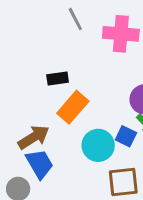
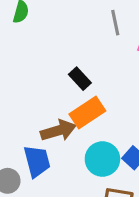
black rectangle: (58, 79) -> (80, 79), turned 40
brown arrow: (34, 137) -> (58, 131), moved

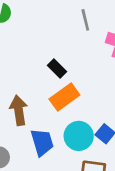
brown arrow: (58, 131) -> (19, 110), moved, turned -80
blue trapezoid: (37, 161) -> (42, 142), moved

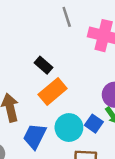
blue trapezoid: (42, 142) -> (35, 136), turned -132

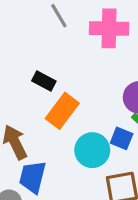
blue trapezoid: (35, 136) -> (33, 177), moved

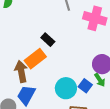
orange rectangle: (62, 111) -> (35, 59), moved

